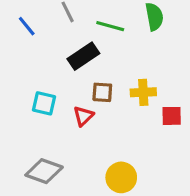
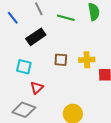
black rectangle: (83, 56) -> (36, 37), moved
red triangle: (83, 116) -> (37, 88), moved

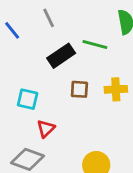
green line: (66, 18) -> (95, 44), moved
black rectangle: (36, 37) -> (61, 56), moved

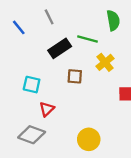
yellow cross: (116, 89) -> (105, 62), moved, turned -36

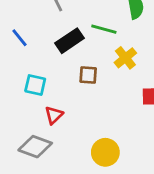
blue line: (19, 27) -> (19, 38), moved

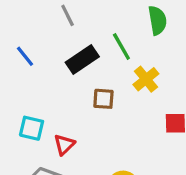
green line: (104, 29) -> (121, 46), turned 45
cyan square: (35, 85) -> (32, 128), moved

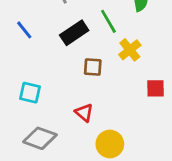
red triangle: (64, 145) -> (84, 113), moved, turned -36

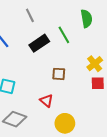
yellow cross: (130, 50) -> (95, 64), moved
brown square: (93, 67) -> (59, 74), moved

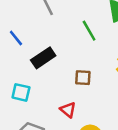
black rectangle: (39, 43) -> (43, 58), moved

